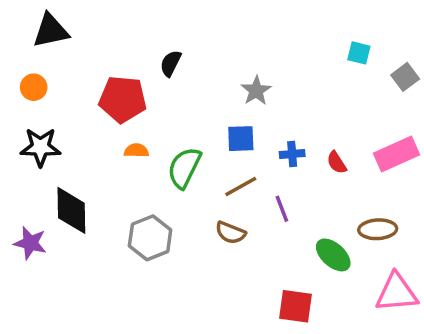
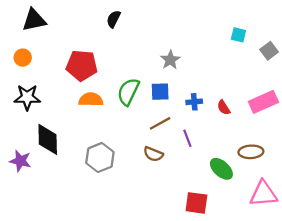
black semicircle: (171, 63) -> (114, 19), moved
orange semicircle: (136, 151) -> (91, 100), size x1.5
green semicircle: (184, 168) -> (128, 92), moved

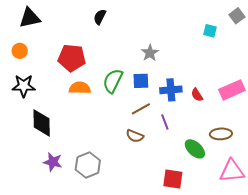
gray square: (269, 51) -> (237, 16), moved
blue cross: (194, 102) -> (171, 90), size x1.5
gray hexagon: (100, 157) -> (88, 165), moved
purple star: (20, 161) -> (53, 162), moved

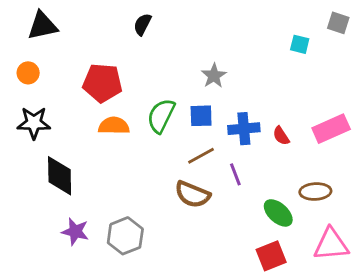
gray square: (237, 16) -> (338, 23), turned -35
brown semicircle: (135, 136) -> (192, 194), size x1.4
red square: (173, 179) -> (271, 256), moved, turned -30

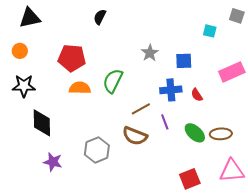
blue square: (201, 116) -> (184, 61), moved
pink rectangle: (331, 129) -> (232, 72), moved
green ellipse: (278, 213) -> (195, 133), moved
gray hexagon: (125, 236) -> (97, 150), moved

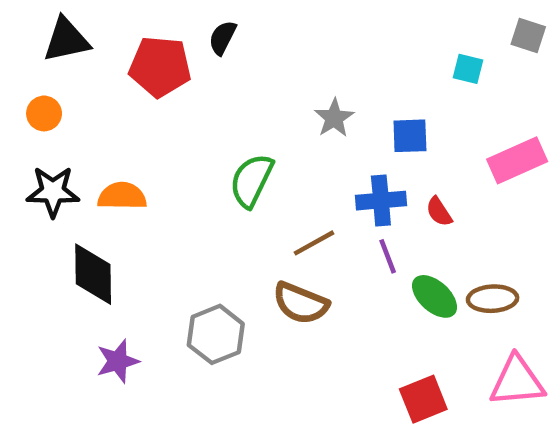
red pentagon: (72, 58) -> (160, 67), moved
orange semicircle: (80, 88) -> (122, 196), moved
purple line: (165, 122) -> (388, 256), moved
purple star: (53, 162) -> (118, 361), turned -30

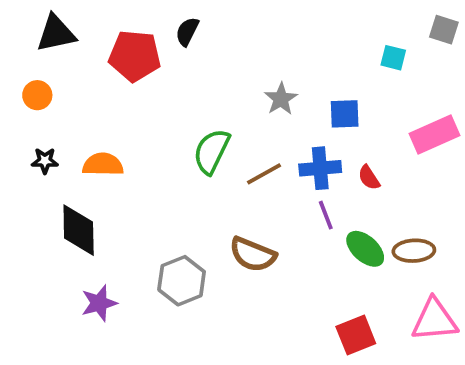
black star: (53, 192) -> (45, 161), size x0.6
brown line: (314, 243) -> (264, 174), moved

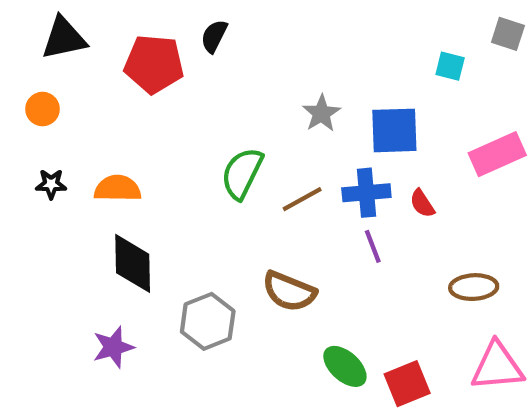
blue square: (345, 114) -> (394, 130), size x1.4
black diamond: (79, 230) -> (133, 263), moved
green ellipse: (365, 249) -> (345, 366), moved

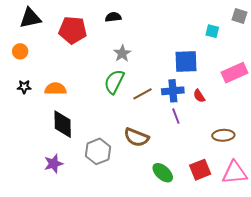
black semicircle: (214, 36) -> (113, 17), moved, turned 56
gray star: (321, 113) -> (122, 53), moved
red square: (407, 384) -> (200, 170), moved

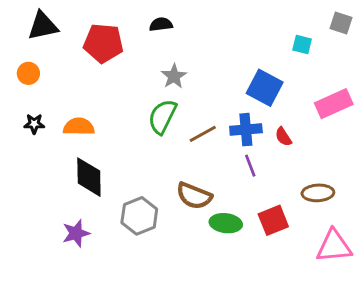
blue square: (186, 61) -> (265, 88), turned 30
red square: (200, 170) -> (273, 220), moved
green ellipse: (163, 173) -> (226, 223), moved, turned -35

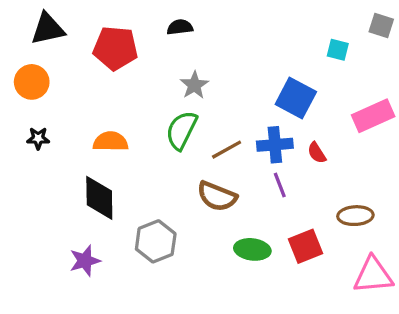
orange circle: (28, 73) -> (32, 82), size x1.4
orange semicircle: (79, 127) -> (111, 142), moved
brown semicircle: (194, 196) -> (217, 196), moved

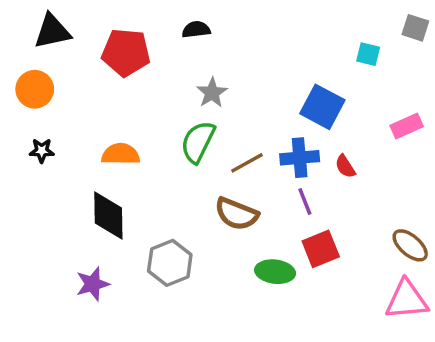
pink rectangle: (373, 116) -> (407, 126), size x0.7
brown ellipse: (355, 216) -> (410, 245), moved, turned 44
red square: (306, 246) -> (321, 249), moved

